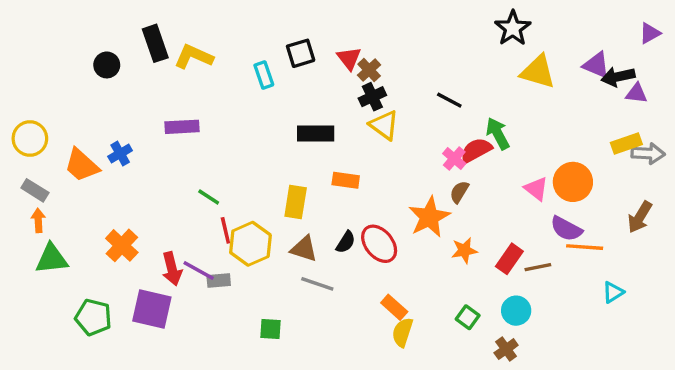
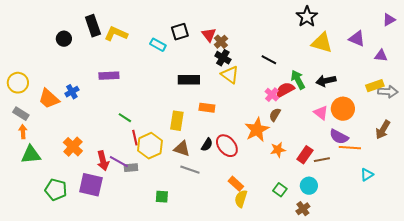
cyan rectangle: (264, 75) -> (158, 45), turned -42
black arrow: (618, 77) -> (326, 81), moved
black cross: (372, 97) -> (223, 58), turned -35

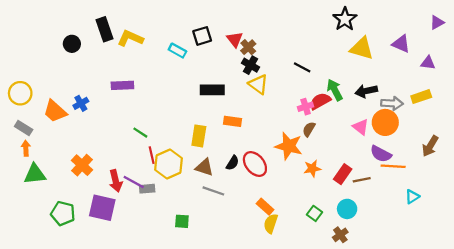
gray arrow: (388, 92) -> (392, 103), moved
pink cross: (272, 95) -> (306, 107), turned 32
orange star: (257, 130) -> (289, 146), turned -30

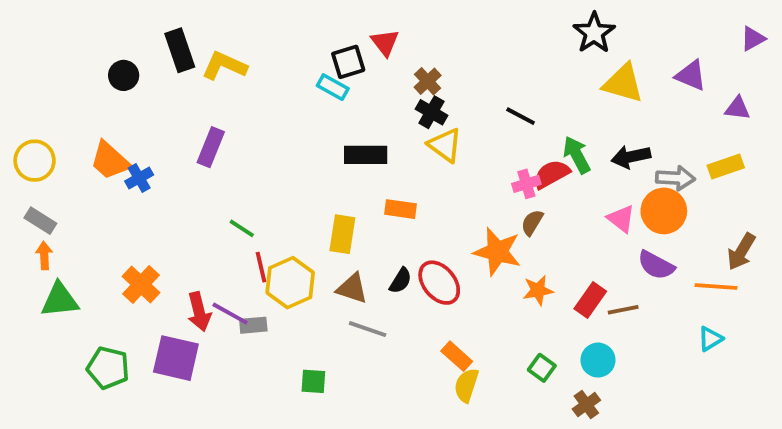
red triangle: (235, 39) -> (385, 43), moved
cyan rectangle: (177, 51) -> (333, 87), moved
purple rectangle: (122, 85) -> (211, 147), turned -65
orange trapezoid: (55, 111) -> (110, 161), moved
orange line: (393, 166) -> (716, 286), moved

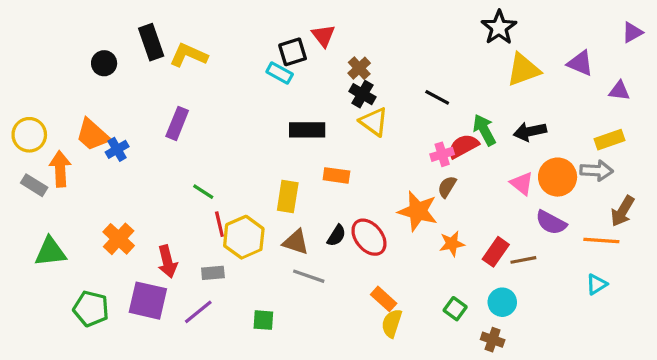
yellow triangle: (623, 83) -> (523, 70), turned -36
gray arrow: (675, 178) -> (597, 171), moved
orange arrow: (44, 255) -> (60, 169), moved, size x1.5
purple line: (230, 314) -> (198, 312), moved, turned -68
brown cross: (586, 405) -> (493, 340), turned -35

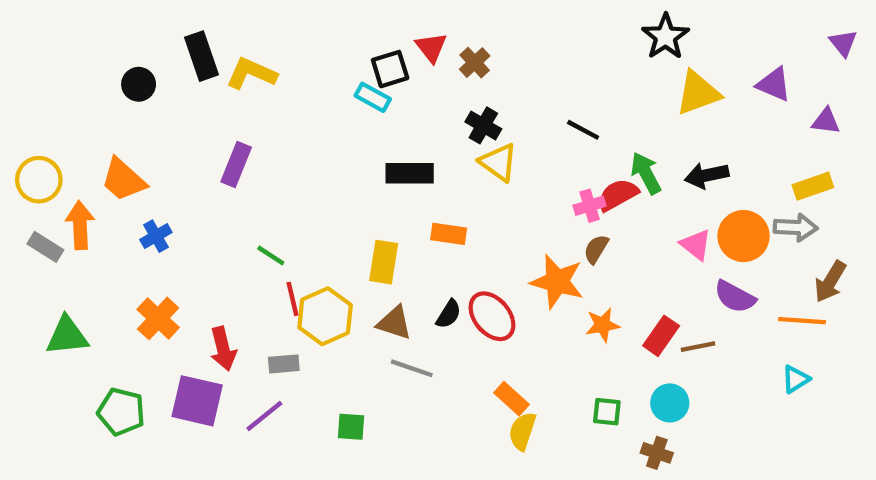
purple triangle: (632, 32) -> (843, 43), turned -40
brown cross: (359, 68) -> (475, 63), moved
blue cross: (117, 149) -> (156, 236), moved
green square: (455, 309) -> (607, 412), turned -30

